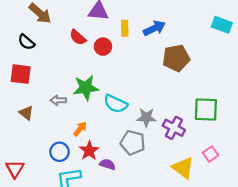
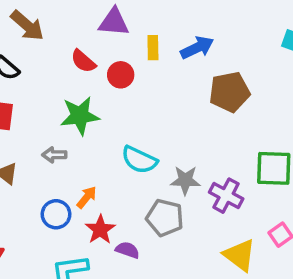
green star: (86, 88) -> (80, 116), moved
blue circle: (59, 152) -> (56, 214), moved

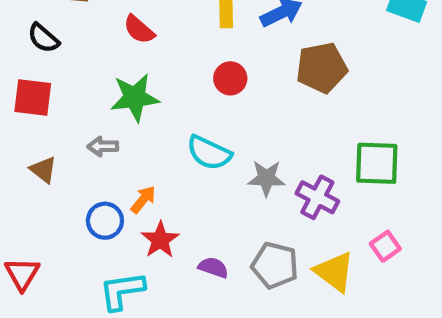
red circle: (121, 75) -> (230, 78), moved
gray pentagon: (165, 218) -> (275, 265), moved
purple semicircle: (127, 250) -> (213, 267), moved

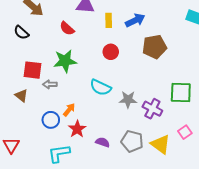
red square: (33, 98) -> (33, 70), moved

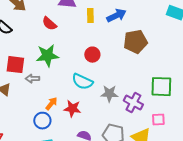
red circle: (111, 52) -> (92, 55), moved
blue circle: (51, 120) -> (42, 121), moved
red star: (77, 129) -> (72, 109), moved, turned -30
pink square: (185, 132) -> (158, 120), moved, turned 32

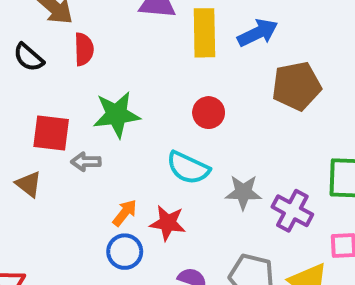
yellow rectangle: (90, 16) -> (204, 33), size x1.6
red semicircle: (49, 24) -> (84, 49), moved, turned -133
blue circle: (42, 121) -> (125, 252), moved

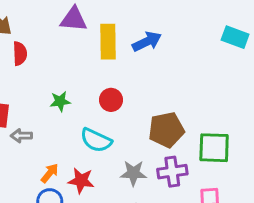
brown pentagon: (296, 86) -> (166, 130), moved
green star: (117, 115) -> (60, 101), moved, size x0.6
gray star: (243, 192) -> (133, 173), moved
purple cross: (292, 211) -> (172, 172), turned -36

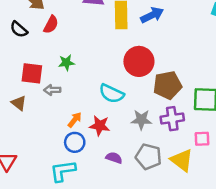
red semicircle: (20, 54) -> (51, 25), turned 30
red circle: (111, 100) -> (139, 61), moved, size x1.6
green star: (60, 101) -> (66, 63), moved

